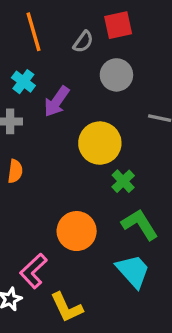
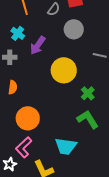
green cross: (123, 181) -> (88, 93), moved
orange circle: (77, 231) -> (28, 118), moved
cyan trapezoid: (133, 271) -> (66, 146), moved, turned 140

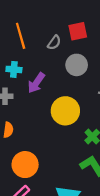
cyan cross: (18, 33) -> (14, 69), turned -32

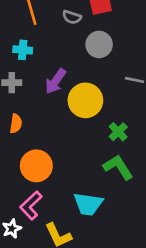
gray semicircle: (54, 43) -> (72, 17), turned 72
purple arrow: (36, 83) -> (55, 81), moved

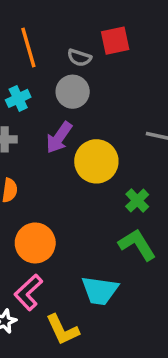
gray circle: (99, 44) -> (73, 92), moved
cyan cross: (23, 50) -> (18, 98), turned -30

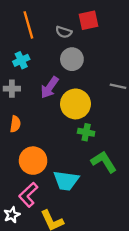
gray circle: (73, 92) -> (72, 59), moved
green cross: (137, 200) -> (86, 132), moved, turned -35
cyan trapezoid: (100, 291) -> (66, 181), moved

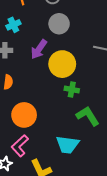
cyan trapezoid: (66, 181) -> (68, 145), moved

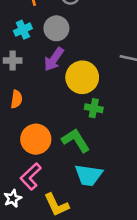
gray circle: (59, 24) -> (56, 28), moved
green L-shape: (88, 116) -> (76, 140), moved

